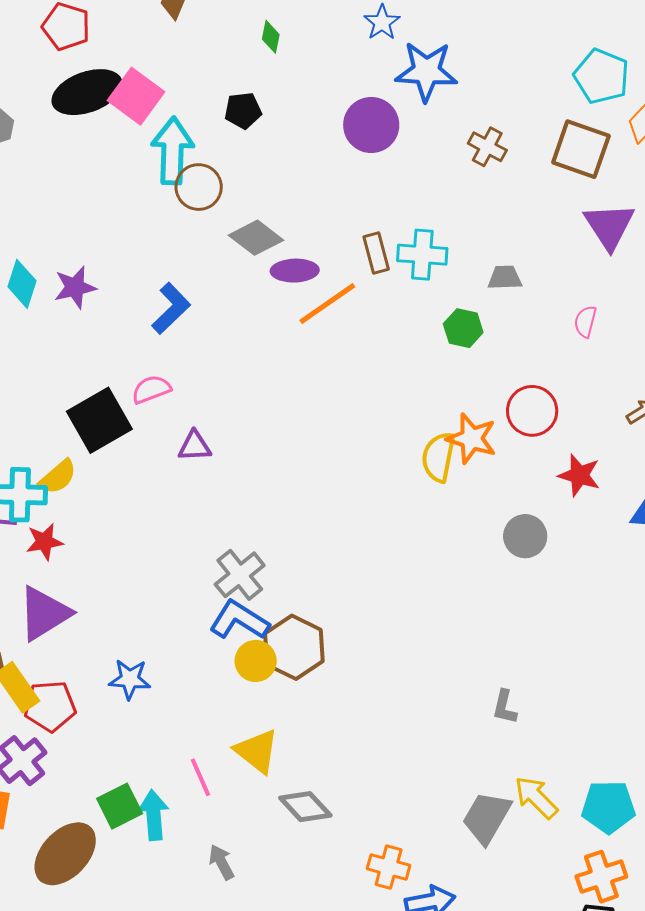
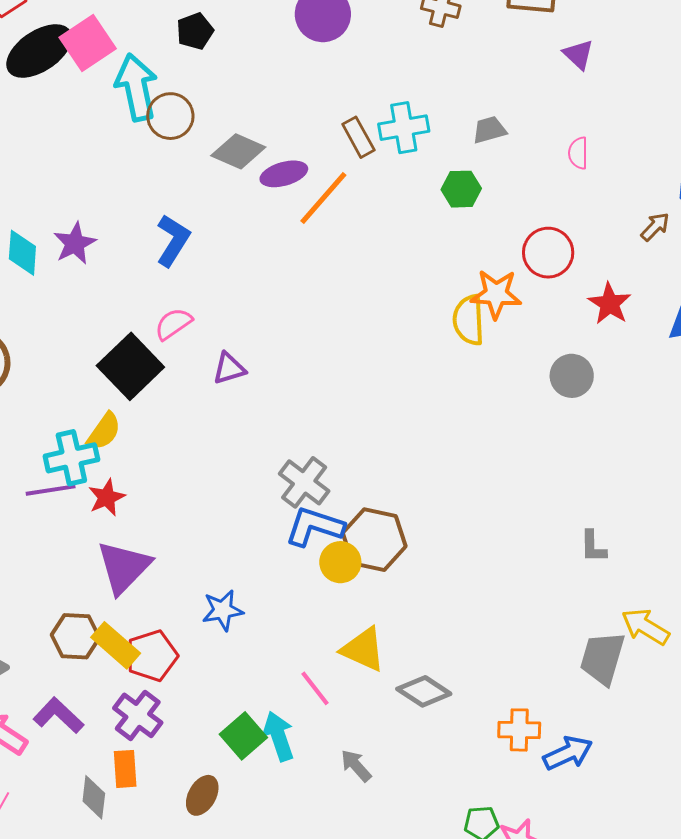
pink square: (136, 96) -> (88, 43), turned 34
purple triangle: (609, 226) -> (578, 55), size x0.6
red star: (579, 475) -> (610, 304), turned 30
brown ellipse: (65, 854) -> (202, 795), size x0.6

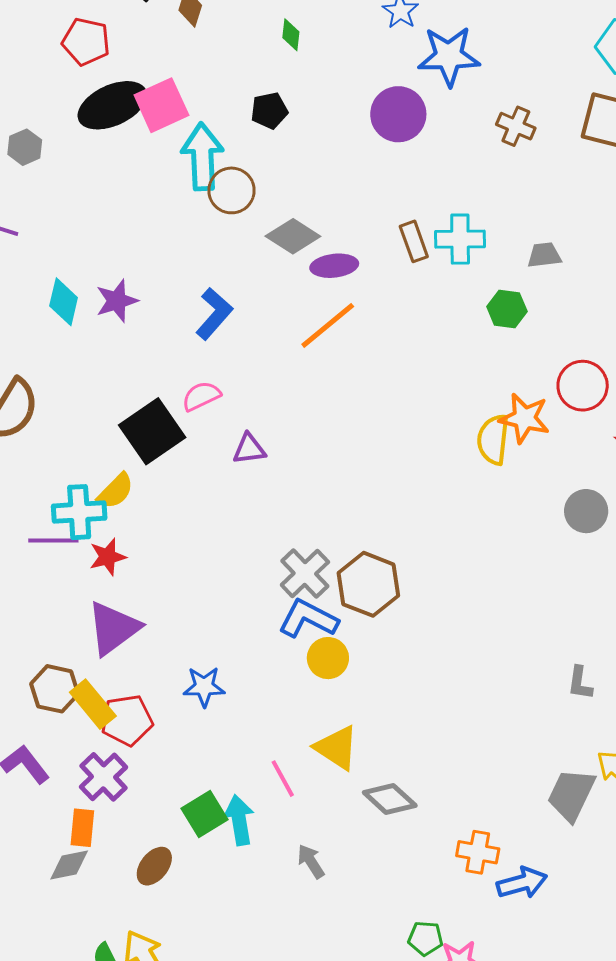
orange line: (323, 198) -> (328, 325), moved
brown hexagon: (374, 540) -> (368, 584), moved
gray diamond: (94, 797) -> (69, 865), moved, turned 63

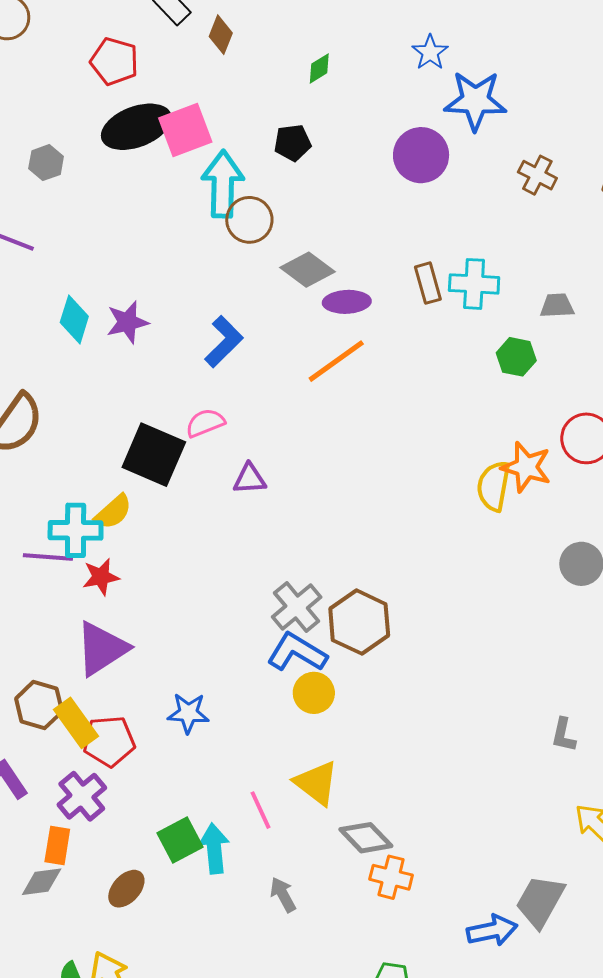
green diamond: (291, 35) -> (319, 68), turned 48
black square: (152, 431) -> (154, 455), turned -36
gray trapezoid: (571, 795) -> (540, 901), moved
orange cross: (478, 852) -> (391, 877), moved

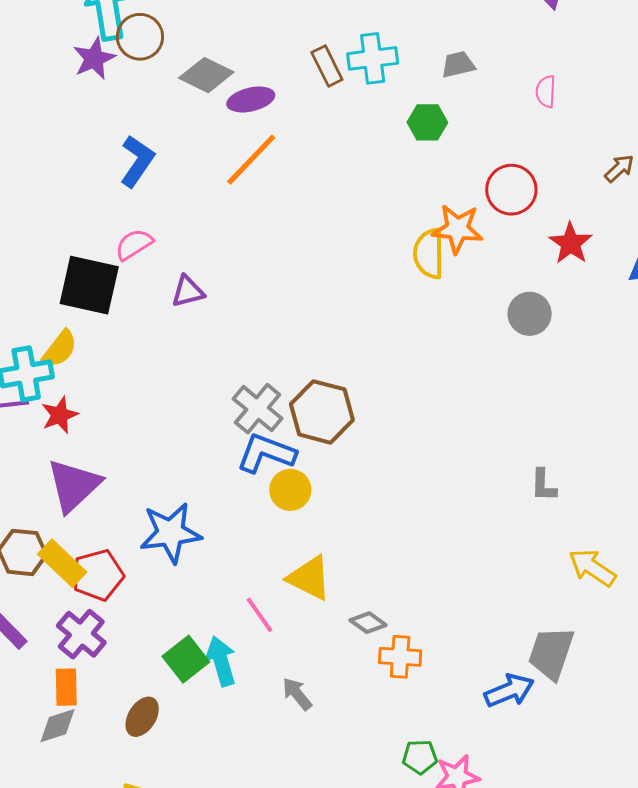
purple star: (127, 322) -> (94, 58), moved
blue star: (188, 713) -> (171, 533), size x1.5
gray diamond: (366, 838) -> (368, 623), size x0.7

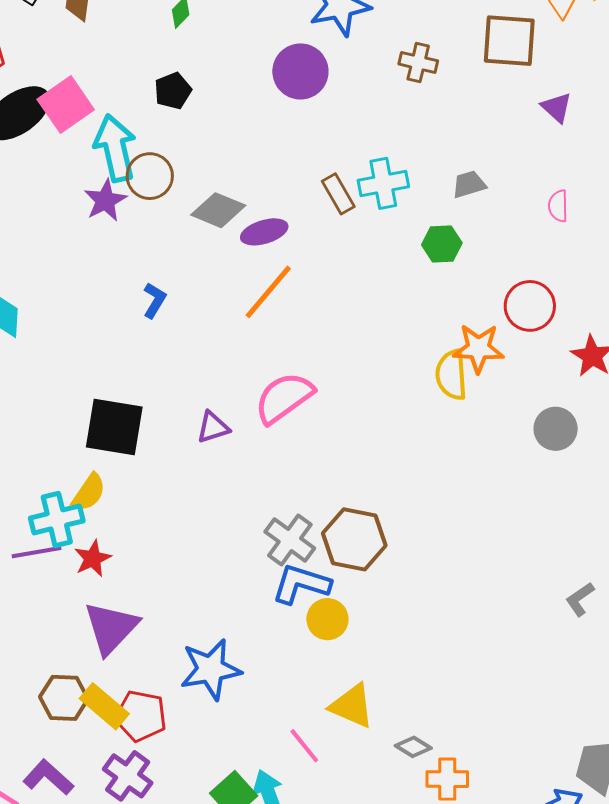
blue L-shape: (137, 161) -> (155, 300), size x0.7
pink semicircle: (134, 244) -> (284, 398), moved, size x1.6
gray L-shape: (543, 485) -> (580, 599), turned 57
red pentagon: (98, 575) -> (141, 716), turned 30

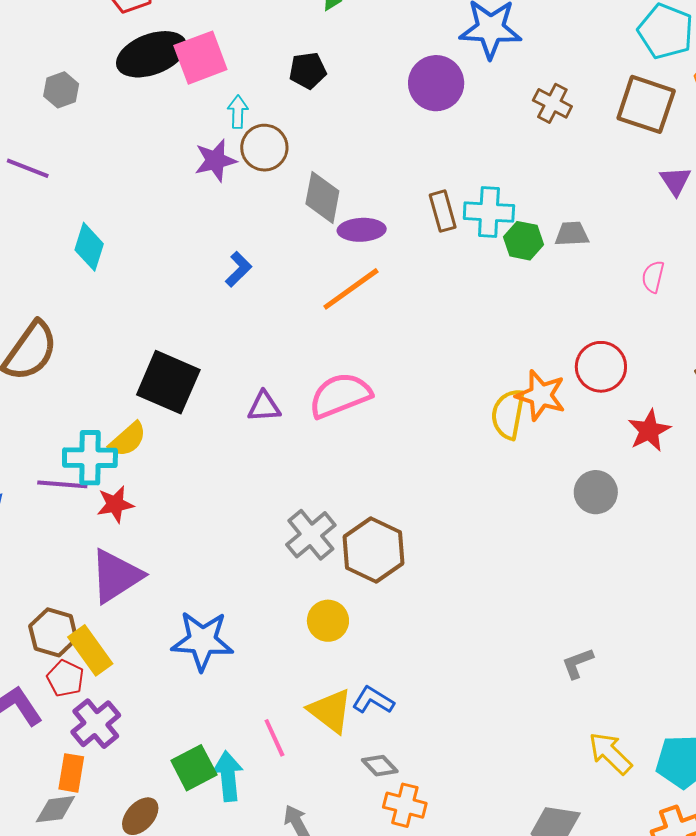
cyan arrow: (115, 148) -> (238, 112), size x0.5
gray diamond: (218, 210) -> (322, 197), turned 64
green hexagon: (442, 244) -> (524, 241), moved
blue L-shape: (301, 584) -> (373, 700), moved, size x0.7
red pentagon: (141, 716) -> (65, 678), moved, size x0.7

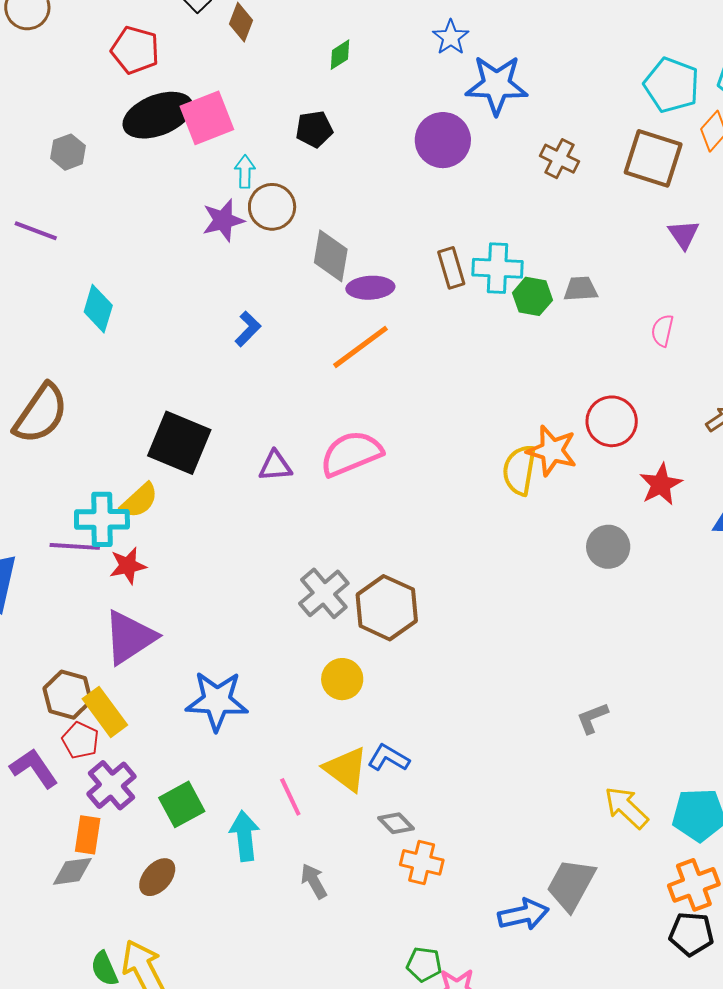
green square: (194, 768) -> (182, 804), moved

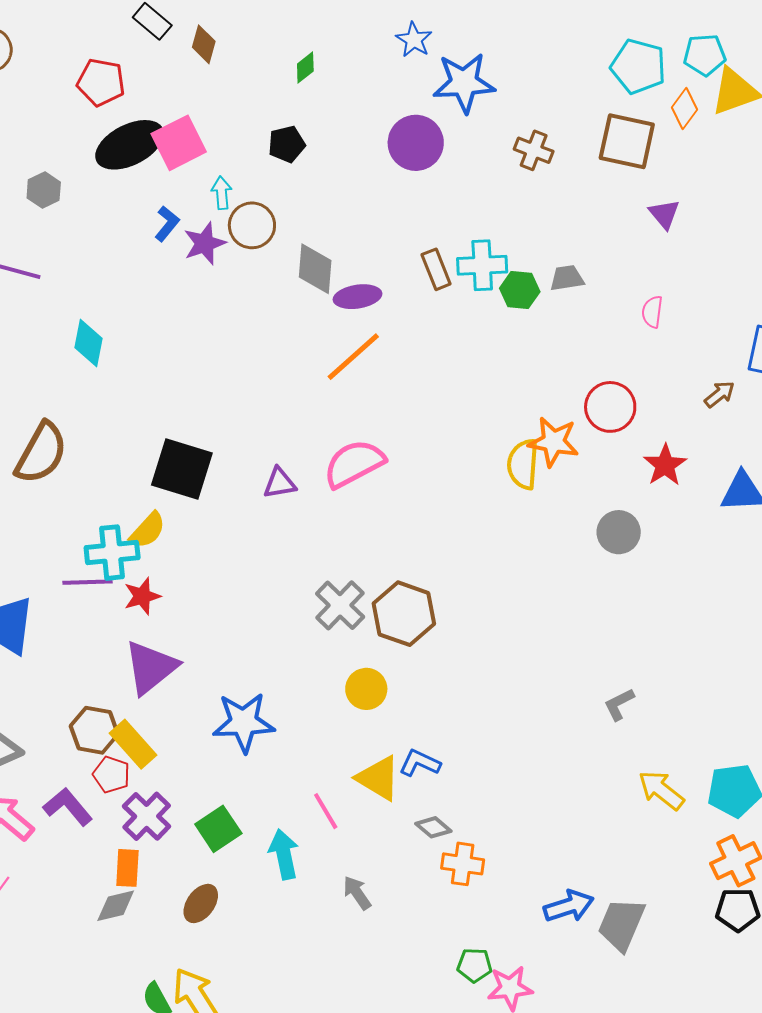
blue L-shape: (248, 329) -> (167, 224), moved
gray trapezoid: (571, 885) -> (621, 924), moved

